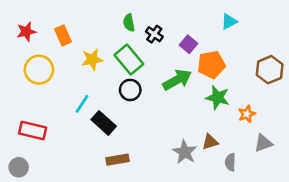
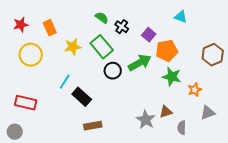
cyan triangle: (229, 21) -> (181, 17), turned 48
green semicircle: (129, 23) -> (102, 18), turned 136
black circle: (130, 90) -> (113, 71), moved

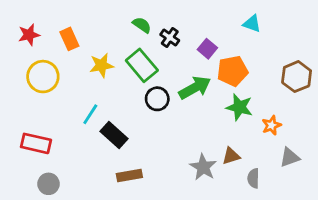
gray circle: (15, 132) -> (48, 184), moved

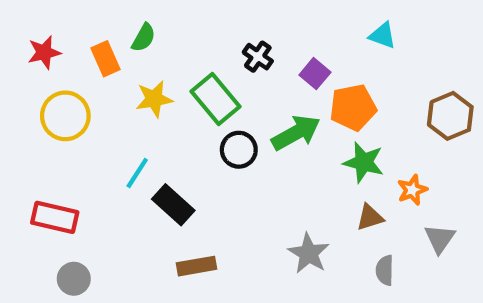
green semicircle: (142, 25) -> (144, 38), moved, turned 84
brown triangle: (231, 156) -> (370, 217), moved
gray triangle: (290, 157) -> (440, 239), turned -35

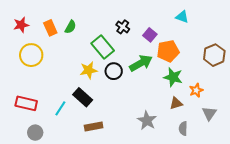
green semicircle: (144, 38) -> (70, 27), moved
yellow star: (154, 99) -> (89, 70), moved
cyan line: (137, 173) -> (60, 108), moved

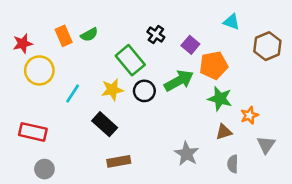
red star: (21, 25) -> (23, 44), moved
green semicircle: (70, 27) -> (89, 35), turned 32
brown hexagon: (214, 55) -> (267, 46), moved
cyan line: (60, 108) -> (73, 93), moved

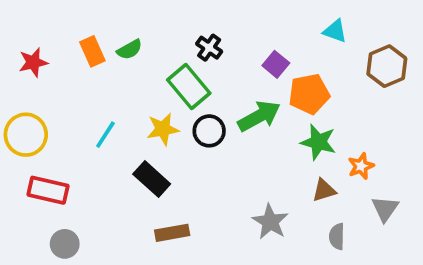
black cross: (156, 35) -> (209, 48), moved
yellow circle: (39, 70) -> (26, 135), moved

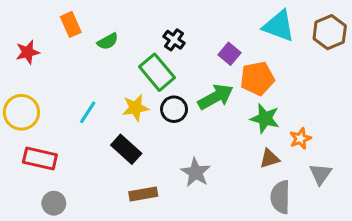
cyan triangle: (335, 31) -> (279, 26), size x1.6
orange rectangle: (92, 51) -> (71, 24), moved
brown hexagon: (387, 66) -> (330, 32), moved
gray star: (270, 222) -> (196, 172), moved
gray semicircle: (337, 236) -> (280, 197), size x1.5

